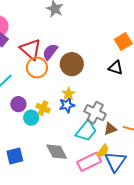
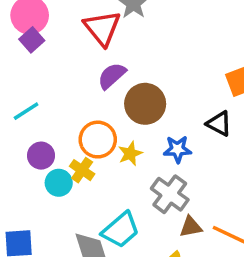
red triangle: (31, 49) -> (102, 28), moved
orange circle: (37, 68) -> (98, 140), moved
blue star: (67, 105) -> (178, 149), moved
cyan trapezoid: (86, 131) -> (121, 230), moved

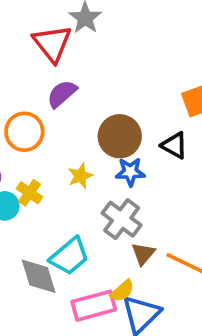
brown circle: (145, 104) -> (120, 136), moved
orange circle: (98, 140) -> (24, 132), moved
brown triangle: (191, 227) -> (143, 254), turned -40

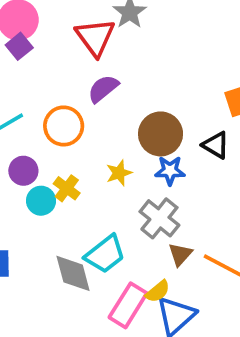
pink rectangle: (94, 306) -> (128, 305), turned -45

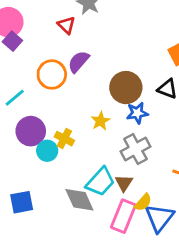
red triangle: (95, 37) -> (66, 25), size x0.6
orange circle: (64, 126) -> (52, 74), moved
purple circle: (23, 171) -> (31, 131), size x1.4
gray cross: (159, 218) -> (135, 149), turned 32
brown triangle: (180, 254) -> (124, 183), moved

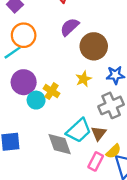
orange circle: (52, 74) -> (24, 35), moved
brown circle: (126, 88) -> (94, 46), moved
pink rectangle: (123, 216) -> (96, 161), size x0.7

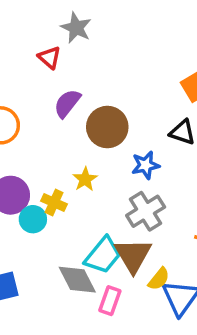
yellow star: (84, 79) -> (85, 179), moved
brown triangle: (99, 133) -> (133, 255), size x1.6
pink rectangle: (96, 161) -> (110, 301), moved

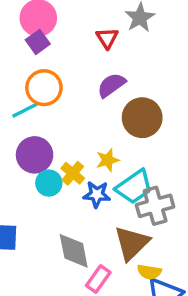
blue star: (145, 165) -> (97, 194), moved
cyan trapezoid: (103, 255) -> (134, 187), moved
yellow semicircle: (159, 279) -> (149, 272), turned 45

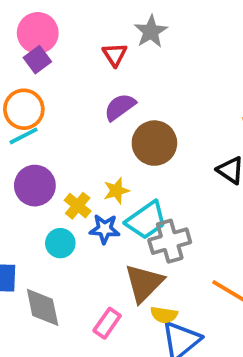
orange circle: (44, 88) -> (24, 109), moved
cyan circle: (49, 183) -> (60, 243), moved
gray diamond: (74, 251) -> (43, 307), moved

